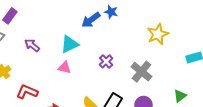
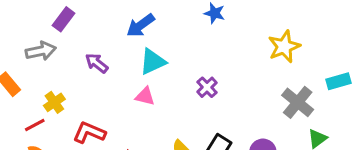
blue arrow: (91, 20) -> (141, 25), moved
gray cross: (141, 72) -> (298, 102), moved

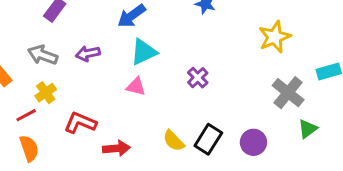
gray arrow: (41, 51) -> (43, 55), moved, turned -148
purple arrow: (97, 63) -> (88, 53), turned -50

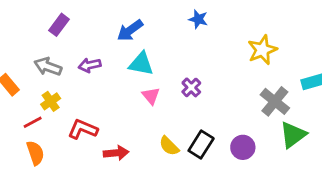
cyan triangle: (144, 52) -> (141, 64), turned 36
pink triangle: (136, 87) -> (151, 96), moved, turned 36
green triangle: (308, 129) -> (293, 135), size x1.5

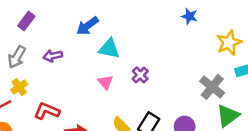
blue star: (198, 19) -> (189, 16), moved
yellow star: (262, 50) -> (229, 43), moved
cyan triangle: (141, 64) -> (109, 49), moved
gray arrow: (48, 67) -> (17, 57), turned -80

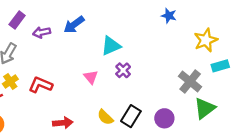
cyan triangle: (109, 49) -> (111, 46), moved, turned -35
purple arrow: (53, 56) -> (42, 32), moved
red L-shape: (47, 111) -> (40, 85), moved

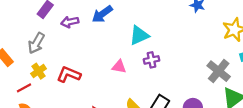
purple cross: (123, 70) -> (151, 60), turned 32
pink triangle: (91, 77) -> (119, 67), turned -40

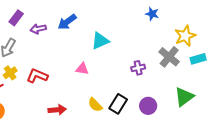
purple cross: (151, 60) -> (138, 68), moved
gray cross: (219, 71) -> (169, 57), moved

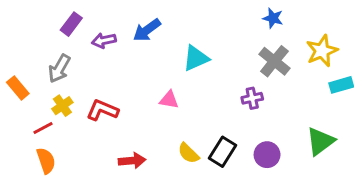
gray cross: (169, 57) -> (274, 61), moved

